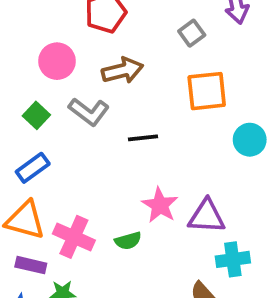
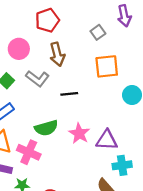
brown arrow: (122, 70) -> (57, 54), turned 90
green semicircle: (128, 241) -> (46, 128), moved, size x1.5

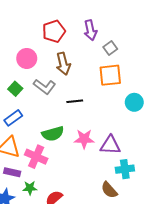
purple arrow: (124, 16) -> (90, 30), moved
gray square: (98, 32) -> (110, 48), moved
pink star: (79, 133) -> (84, 139), turned -30

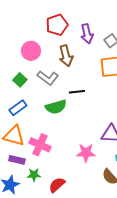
purple arrow: (90, 30) -> (87, 34), moved
green semicircle: (53, 134) -> (56, 107), moved
pink star: (84, 139) -> (86, 153), moved

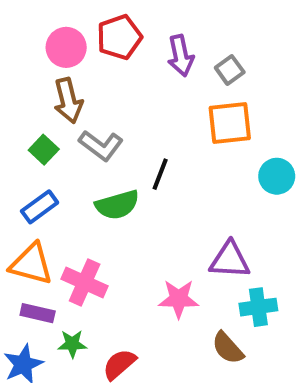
pink circle: (31, 51) -> (66, 47), moved
brown arrow: (66, 56) -> (68, 101), moved
black line: (77, 92) -> (160, 174), turned -63

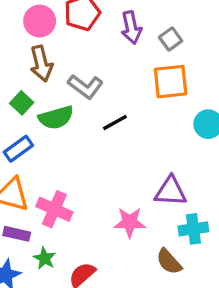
gray L-shape: (101, 146) -> (85, 86), moved
black line: (160, 174) -> (115, 122), turned 40
green semicircle: (117, 205) -> (56, 118), moved
green star: (72, 344) -> (45, 258), turned 30

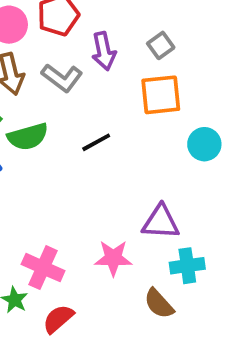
purple arrow: (131, 28) -> (104, 51), moved
gray L-shape: (85, 86) -> (62, 78), moved
pink cross: (54, 209) -> (43, 268), moved

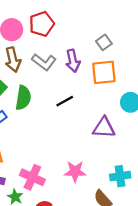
purple arrow: (104, 51) -> (73, 61), moved
green semicircle: (28, 137) -> (23, 98), turned -65
purple triangle: (161, 222) -> (104, 128), moved

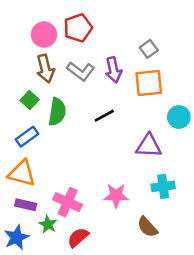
cyan cross: (120, 176) -> (163, 186), moved

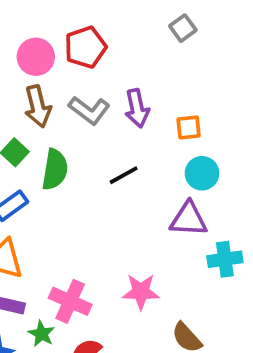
gray square: (149, 49) -> (183, 28), moved
orange square: (149, 83) -> (189, 127), size x0.6
cyan circle: (179, 117) -> (202, 173), moved
cyan cross: (163, 186) -> (225, 259), moved

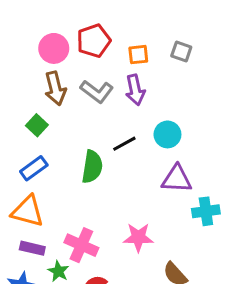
gray square: (183, 28) -> (181, 51), moved, turned -35
orange square: (189, 127) -> (138, 55), moved
green semicircle: (55, 169) -> (92, 167), moved
cyan circle: (202, 173) -> (167, 134), moved

